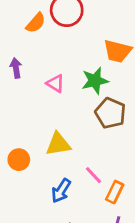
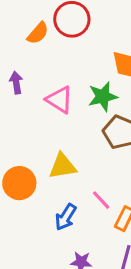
pink triangle: (55, 83) -> (59, 100), size x1.4
orange circle: (19, 160) -> (19, 183), size x1.4

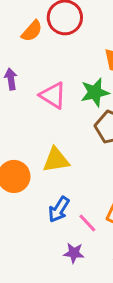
pink line: (101, 200) -> (87, 223), moved

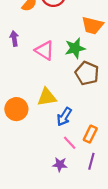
blue arrow: (59, 209) -> (64, 117), moved

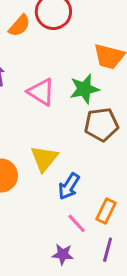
brown pentagon: (87, 73) -> (101, 124), turned -30
yellow triangle: (47, 97) -> (44, 158), turned -42

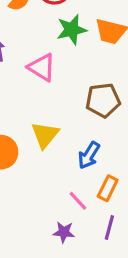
green star: (84, 89) -> (72, 30), moved
blue arrow: (69, 186) -> (89, 155), moved

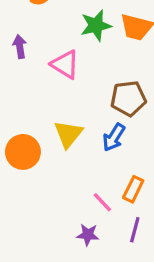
blue arrow: (89, 155) -> (114, 137), moved

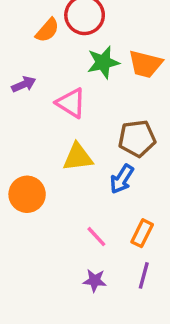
purple arrow: (20, 47) -> (24, 84), turned 75
yellow triangle: (68, 134) -> (78, 157), moved, turned 44
pink line: (102, 202) -> (96, 237), moved

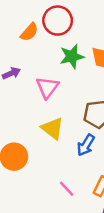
pink triangle: (71, 103) -> (47, 87), turned 35
yellow triangle: (78, 157) -> (52, 128), turned 45

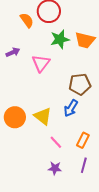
orange semicircle: (29, 32) -> (27, 20), turned -77
yellow triangle: (52, 128) -> (43, 116), moved

